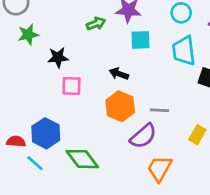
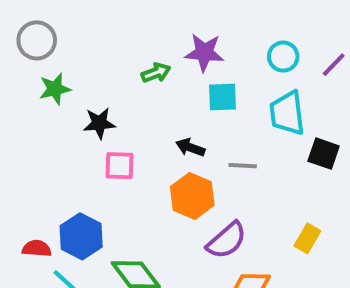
gray line: (159, 110) -> (243, 166), moved

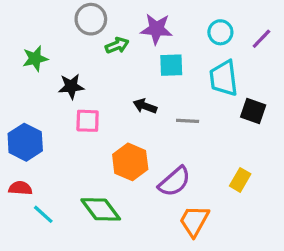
gray circle: (37, 40) -> (91, 19), moved
orange hexagon: (192, 196) -> (130, 162), moved
blue hexagon: (81, 236) -> (25, 142), moved

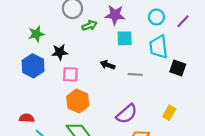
blue hexagon: (25, 142) -> (33, 66), moved
orange hexagon: (130, 162) -> (78, 101), moved

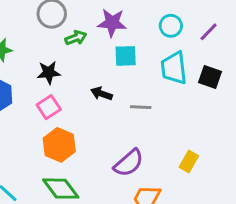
black star: (60, 52) -> (49, 73), moved
black square: (178, 68) -> (210, 77), moved
pink square: (70, 74) -> (49, 107), turned -35

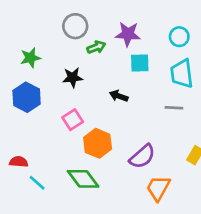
pink square: (49, 107) -> (73, 120), moved
gray line: (141, 107) -> (174, 108), moved
orange hexagon: (59, 145) -> (98, 143), moved

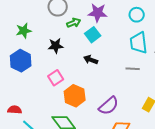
cyan square: (140, 63) -> (93, 35), moved, turned -35

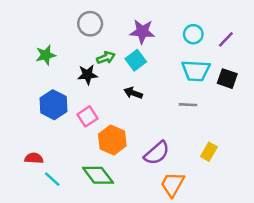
green arrow: (74, 23) -> (106, 58), moved
cyan trapezoid: (139, 43) -> (196, 71), turned -80
blue hexagon: (21, 61) -> (54, 105), moved

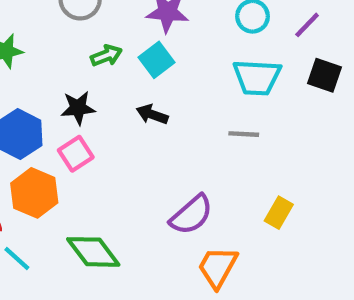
black star: (87, 75) -> (78, 108), moved
black square: (227, 79) -> (325, 75), moved
orange hexagon: (112, 140) -> (34, 193), moved

